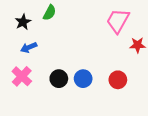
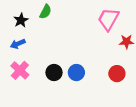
blue arrow: (29, 47) -> (18, 44), moved
red circle: (118, 80) -> (117, 74), moved

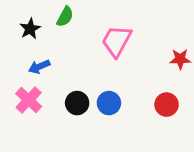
pink trapezoid: (108, 19) -> (117, 41), moved
blue arrow: (18, 44) -> (39, 67), moved

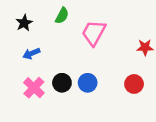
green semicircle: (65, 17) -> (62, 16), moved
pink cross: (29, 100) -> (34, 88), moved

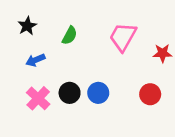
green semicircle: (62, 16) -> (70, 35), moved
pink trapezoid: (94, 33) -> (123, 37), moved

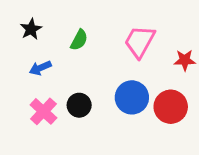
blue circle: (98, 93) -> (132, 97), moved, size x1.4
red circle: (150, 94) -> (171, 107), size x1.4

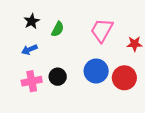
black star: (31, 29) -> (32, 21), moved
pink cross: (43, 111) -> (32, 81), turned 36

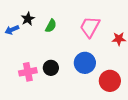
blue arrow: (29, 50) -> (12, 30), moved
red circle: (124, 78) -> (110, 81), moved

